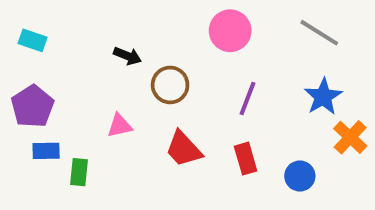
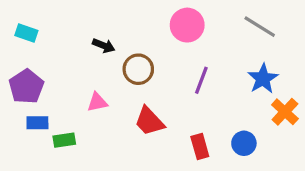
red rectangle: (246, 159) -> (200, 146), moved
green rectangle: (79, 172) -> (64, 140), turned 75

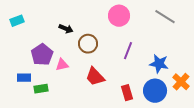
cyan rectangle: (26, 33) -> (17, 21), turned -40
blue star: (263, 79) -> (159, 64), moved, turned -30
purple pentagon: (26, 87) -> (42, 55), moved
orange cross: (285, 112) -> (181, 82), moved
blue circle: (244, 143) -> (155, 91), size x1.5

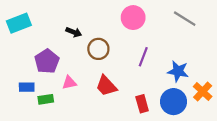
cyan rectangle: (17, 21) -> (19, 23), size x1.5
pink triangle: (62, 65) -> (69, 83), moved

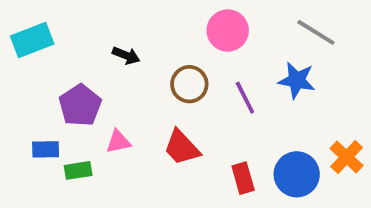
brown circle: (98, 49) -> (189, 84), moved
purple line: (143, 57) -> (245, 98), turned -48
blue star: (178, 71) -> (297, 80), moved

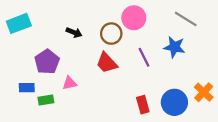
brown circle: (189, 84) -> (111, 34), moved
red trapezoid: (182, 147) -> (107, 63), moved

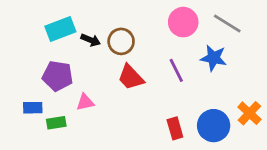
pink circle: (134, 18) -> (183, 22), moved
cyan rectangle: (19, 23) -> (60, 29), moved
brown circle: (111, 34) -> (121, 41), moved
purple pentagon: (47, 62) -> (58, 76), turned -30

